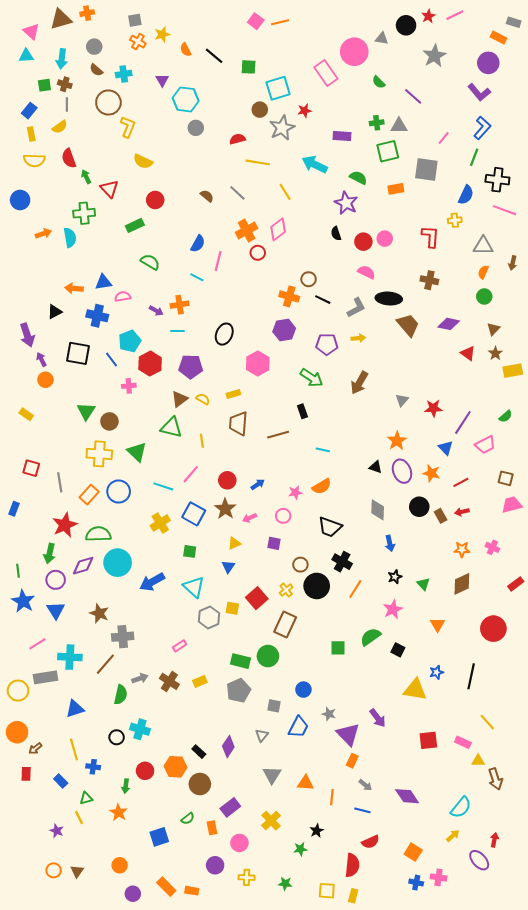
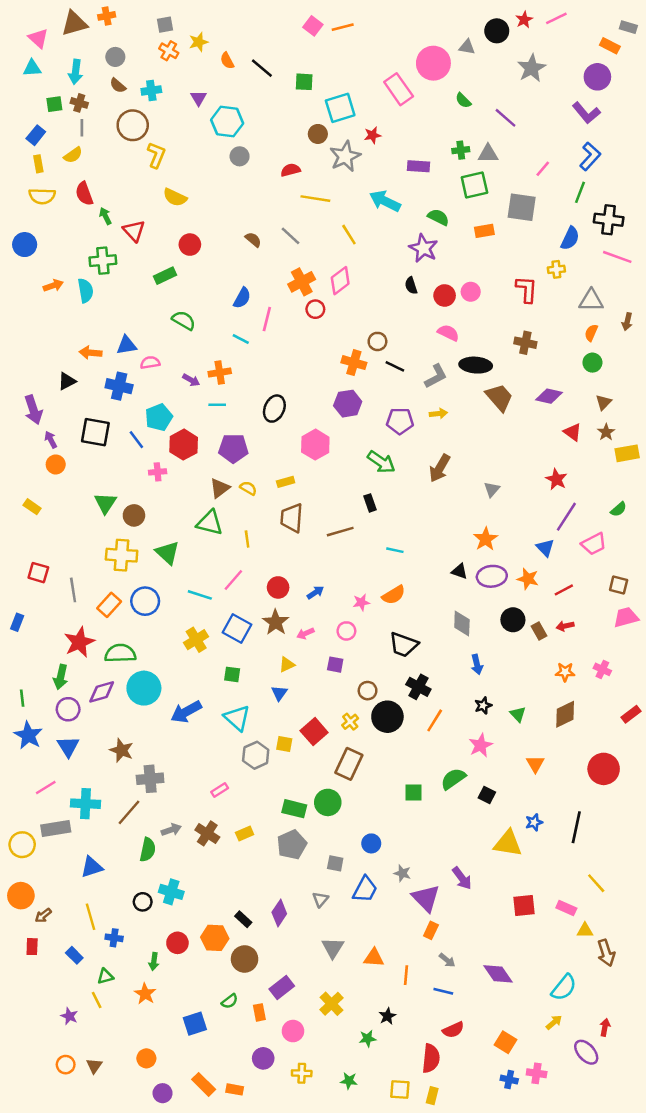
red star: (433, 408) -> (556, 479), moved, turned 30
purple ellipse: (402, 471) -> (492, 576), turned -75

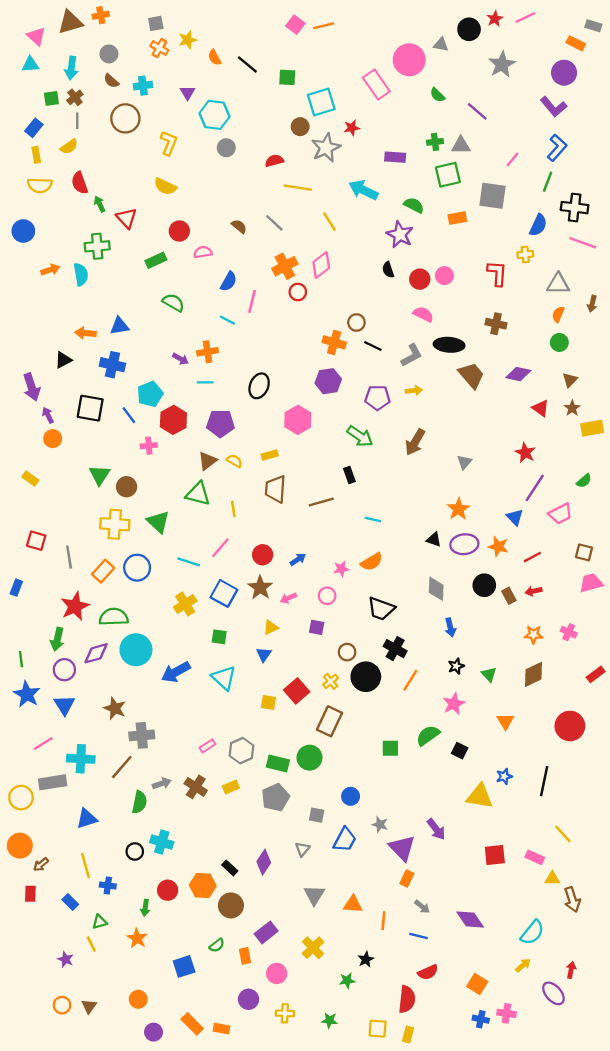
brown cross: (79, 103) -> (75, 97), turned 35
yellow L-shape: (156, 155) -> (169, 143), moved
pink semicircle: (150, 363) -> (203, 252), moved
gray hexagon: (256, 755) -> (241, 751), moved

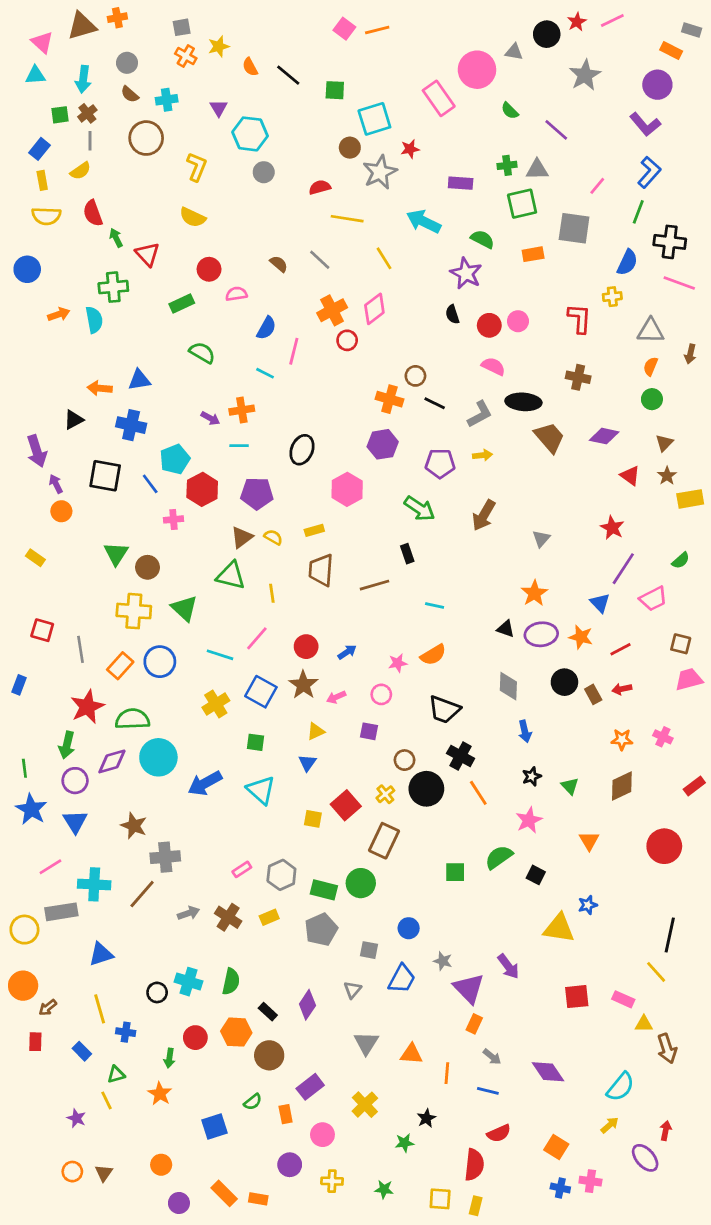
orange line: (410, 680) -> (478, 793), turned -65
black line: (544, 781) -> (670, 935), moved
green semicircle: (139, 802) -> (231, 982), moved

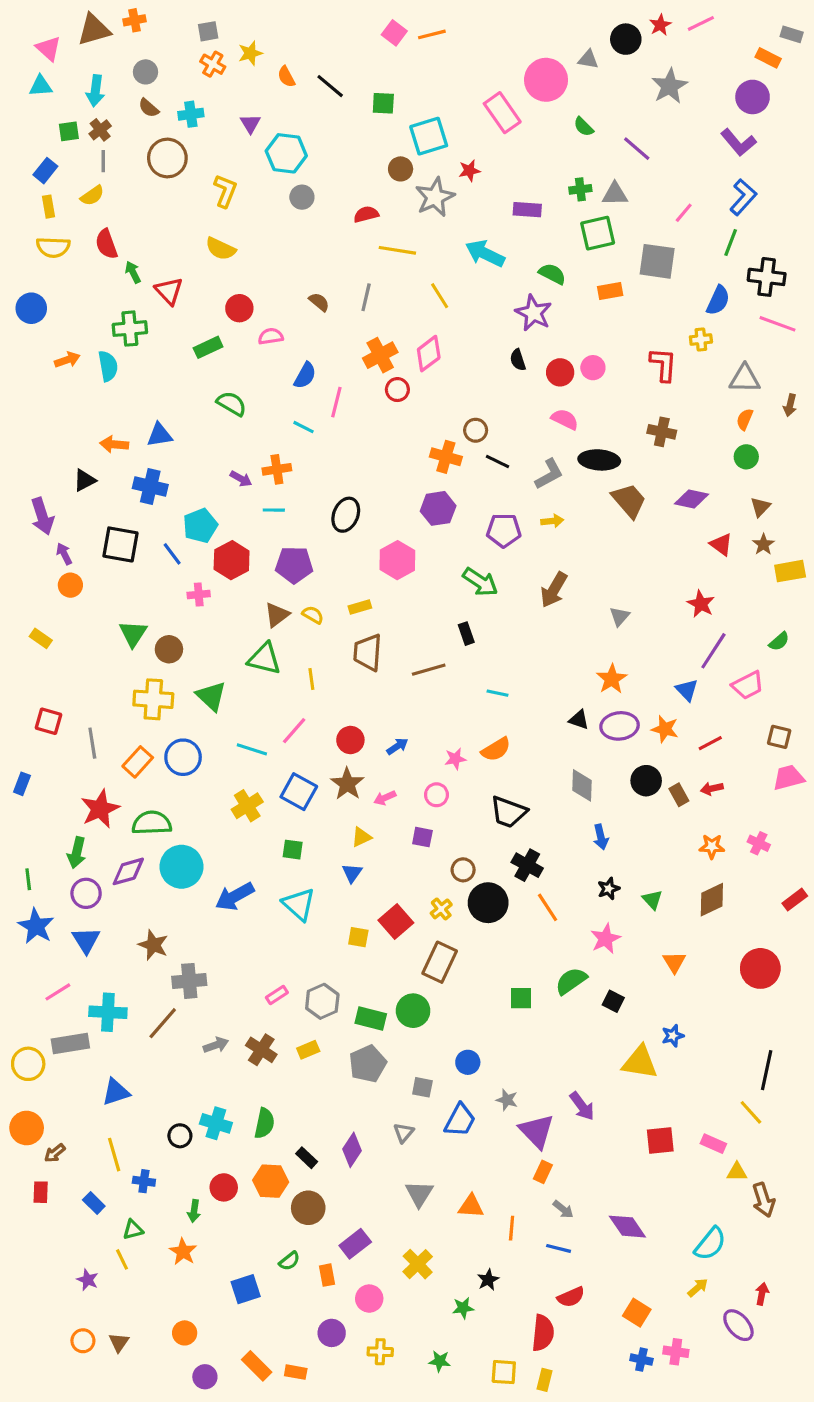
gray line: (320, 260) -> (366, 297), turned 60

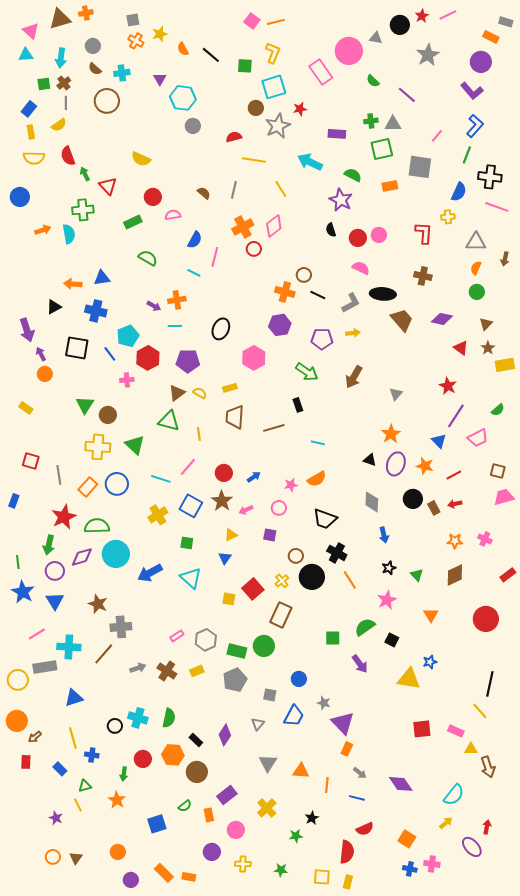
yellow L-shape: (225, 191) -> (273, 53), moved
purple ellipse: (620, 726) -> (396, 464), turned -65
purple arrow: (582, 1106) -> (360, 664), moved

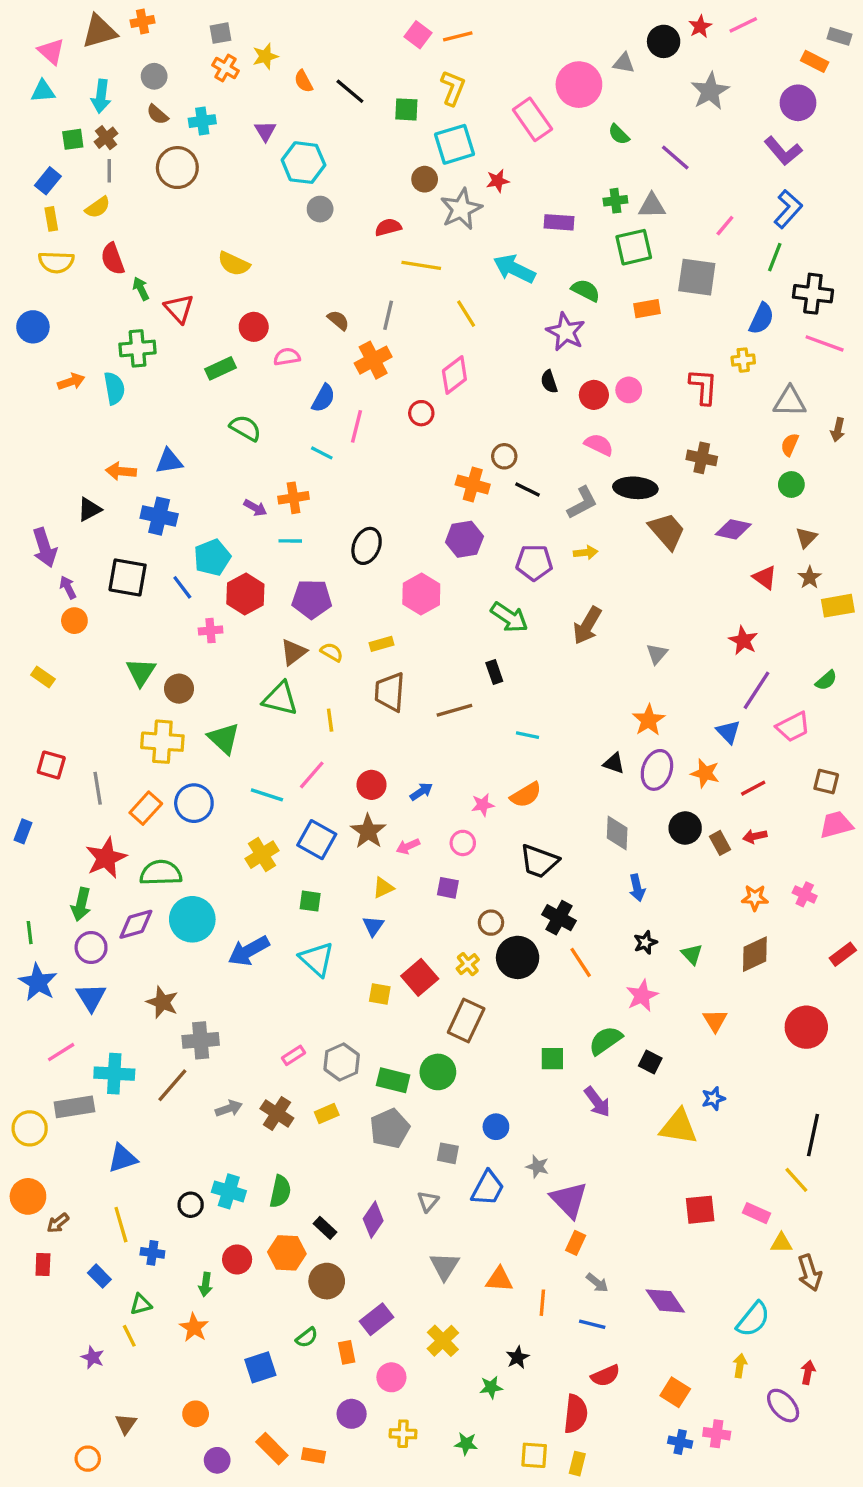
orange cross: (243, 227) -> (373, 360), moved
yellow arrow: (446, 823) -> (740, 1366), turned -40
orange circle: (53, 857) -> (88, 1459), moved

